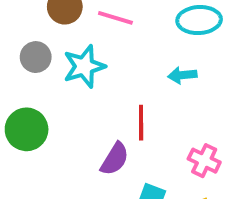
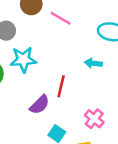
cyan star: (84, 66) -> (23, 60), moved

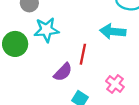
cyan arrow: (93, 63) -> (113, 31), size x1.5

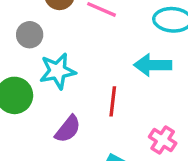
purple semicircle: (63, 72) -> (68, 129), moved

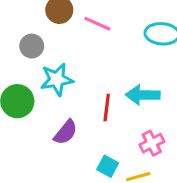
cyan arrow: (153, 65) -> (143, 95), moved
pink cross: (163, 140) -> (152, 143), turned 30

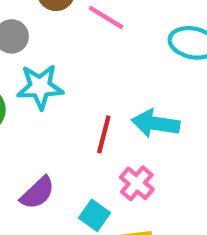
purple semicircle: (66, 132) -> (38, 193), moved
pink cross: (152, 143) -> (137, 183), moved, turned -30

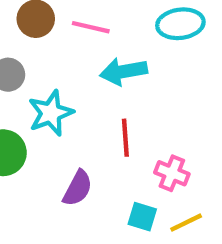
cyan arrow: (156, 123) -> (124, 71), moved
purple semicircle: (38, 193) -> (78, 188), moved

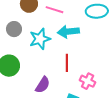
cyan star: (51, 113) -> (40, 39), moved

